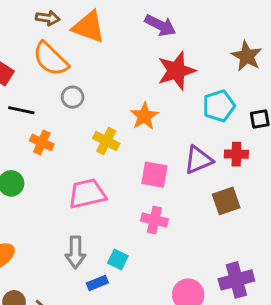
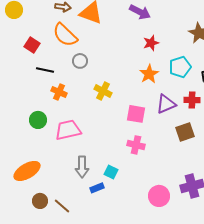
red star: (176, 71) -> (151, 43), size x0.6
orange star: (144, 116) -> (149, 74), moved
pink trapezoid: (87, 194) -> (68, 130), moved

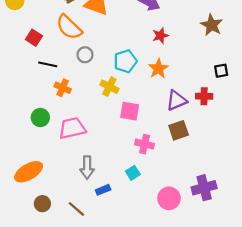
cyan pentagon: (180, 67) -> (125, 61), moved
pink square: (136, 114) -> (130, 111), moved
brown square: (185, 132) -> (179, 130), moved
cyan square: (111, 172) -> (133, 173), moved, turned 32
brown line: (62, 206) -> (76, 209), moved

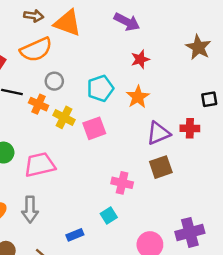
orange semicircle: (69, 27) -> (36, 50), turned -68
yellow cross: (109, 87) -> (64, 117), moved
orange cross: (63, 88) -> (39, 104), moved
pink square: (130, 111) -> (94, 128), moved, turned -30
gray arrow: (87, 168) -> (30, 209), moved

